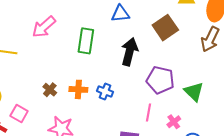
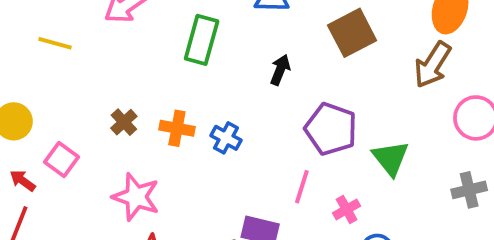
black arrow: (129, 52) -> (280, 70), size x0.6

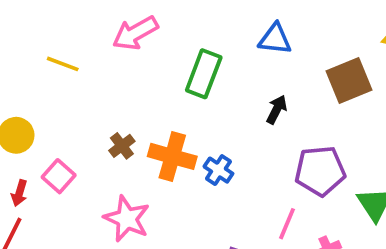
orange cross: (177, 128) -> (172, 156), size x1.4
purple pentagon: (331, 129) -> (320, 171), turned -30
red arrow: (23, 181) -> (19, 193), turned -115

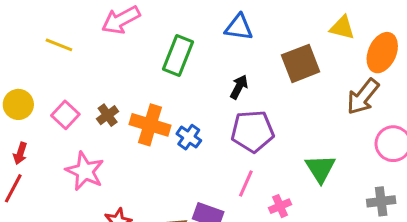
purple pentagon: (320, 171) -> (252, 131), moved
pink square: (59, 176) -> (65, 115), moved
pink star: (127, 219) -> (85, 171), moved

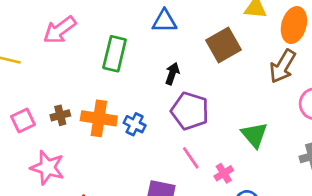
pink square: (65, 115) -> (23, 121), turned 30
brown cross: (108, 115) -> (60, 115), turned 30
purple pentagon: (252, 131) -> (190, 111), turned 30
pink line: (246, 184) -> (191, 158), turned -50

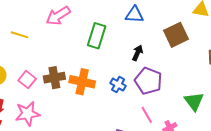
brown cross: (60, 115) -> (54, 78), size x1.5
pink square: (23, 121) -> (27, 80), turned -30
blue cross: (135, 124) -> (118, 85), moved
pink star: (47, 168) -> (28, 114), moved, turned -30

